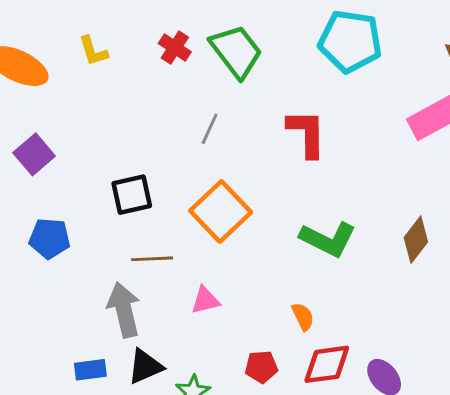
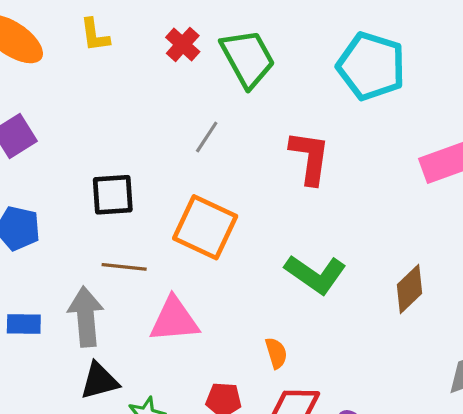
orange square: (221, 211) -> (205, 227), turned -30
pink triangle: (205, 300) -> (174, 320), size x1.6
blue rectangle: (90, 370) -> (24, 324), moved

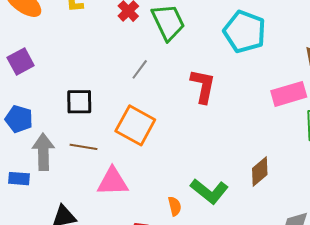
green L-shape: (316, 274) -> (209, 191), moved
gray arrow: (86, 317) -> (43, 152), moved

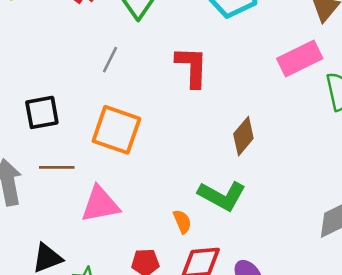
brown diamond: (260, 172) -> (243, 136), moved

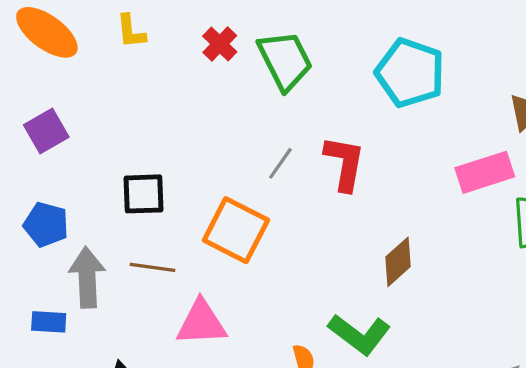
gray line: (110, 60) -> (280, 163), moved

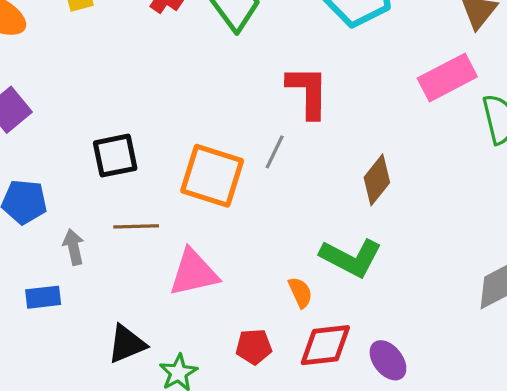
gray line: (280, 163) -> (275, 152), moved
gray arrow: (87, 277) -> (74, 247), size x0.6

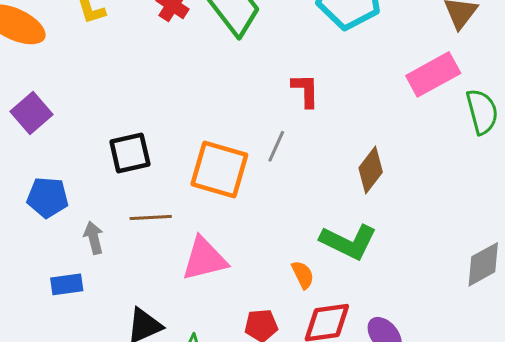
red L-shape: (308, 92) -> (305, 90), size x0.7

